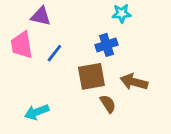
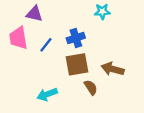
blue cross: (106, 45) -> (76, 38), moved
cyan arrow: (37, 112) -> (47, 94), moved

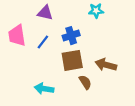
purple triangle: (34, 14) -> (45, 13), moved
cyan arrow: (47, 94) -> (44, 89), turned 30

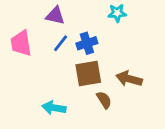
blue line: (43, 42) -> (61, 43), moved

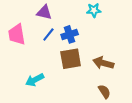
brown semicircle: (104, 100) -> (104, 91), moved
cyan arrow: (54, 108) -> (35, 80), moved, turned -36

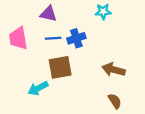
blue line: (48, 34) -> (53, 38), turned 48
brown square: (71, 59) -> (60, 67), moved

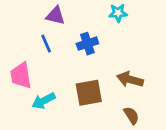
pink trapezoid: (18, 38) -> (21, 75), moved
blue line: (53, 38) -> (46, 44), moved, turned 70
brown square: (60, 67) -> (89, 93), moved

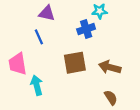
blue cross: (87, 44) -> (86, 29), moved
brown square: (89, 93) -> (75, 63), moved
cyan arrow: (44, 101) -> (37, 85), turned 102

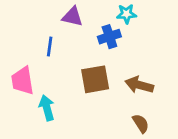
purple triangle: (47, 13) -> (72, 17), moved
blue line: (39, 37) -> (50, 47), turned 32

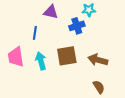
cyan arrow: (47, 108) -> (41, 61), moved

